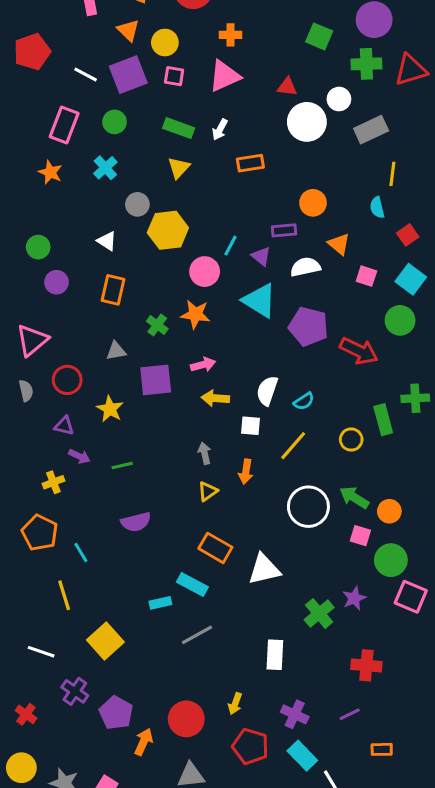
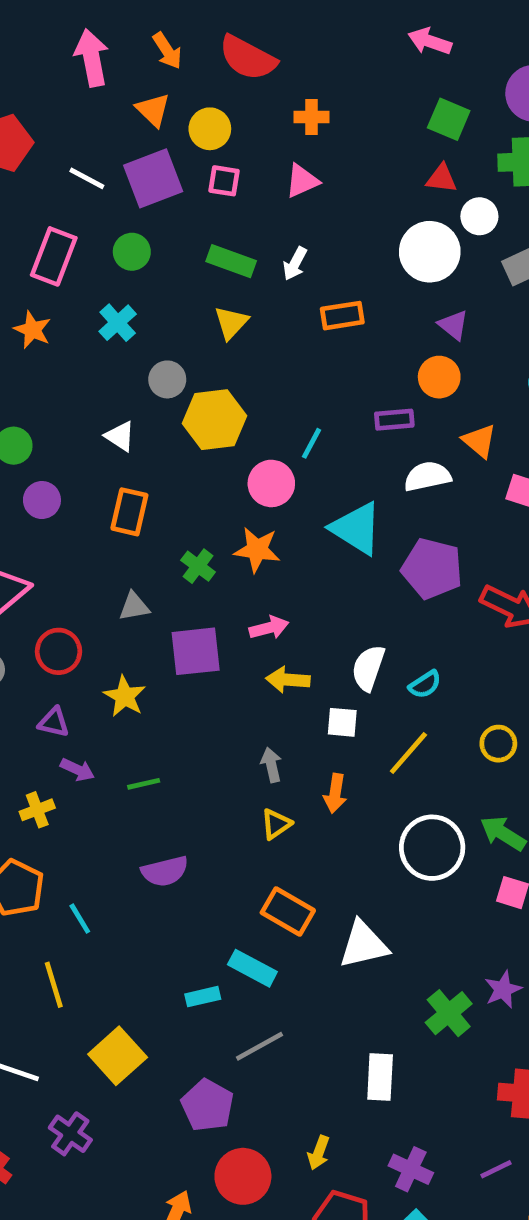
pink triangle: (224, 76) -> (302, 181), size x0.7
red triangle: (287, 87) -> (442, 178), moved
purple triangle: (261, 256) -> (453, 325), moved
purple pentagon: (116, 713) -> (207, 1105), moved

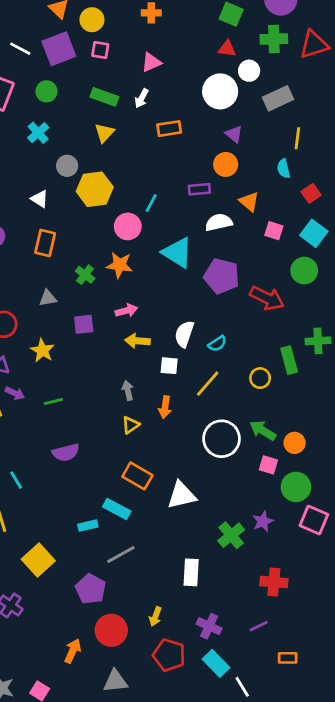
pink triangle: (302, 181) -> (151, 62), moved
purple square: (196, 651) -> (84, 324), size x0.7

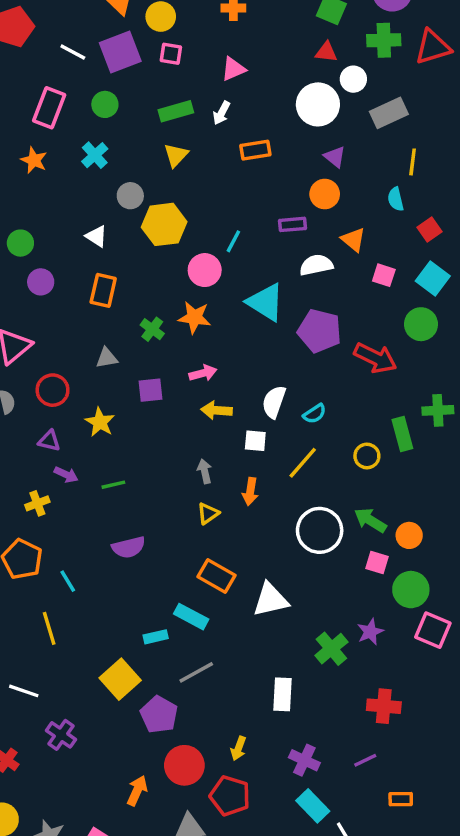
green rectangle: (104, 97) -> (176, 111), turned -36
yellow square: (38, 560) -> (120, 679), moved
red pentagon: (169, 655) -> (230, 796), moved

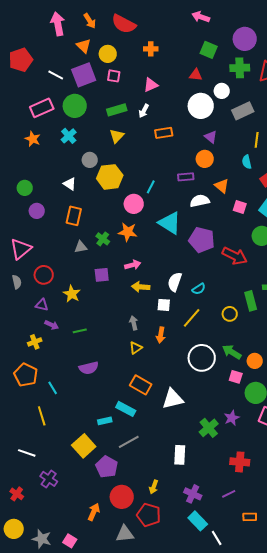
red triangle: (326, 52) -> (196, 75), moved
green circle: (105, 104) -> (75, 106), size x1.5
pink rectangle: (49, 108) -> (42, 108), turned 45
gray triangle: (107, 358) -> (81, 247), moved

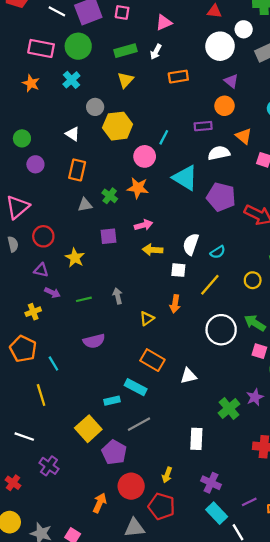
pink rectangle: (42, 108) -> (41, 48), turned 35
gray arrow: (134, 323) -> (118, 296), moved
white triangle: (173, 399) -> (188, 376), size x0.7
purple line: (229, 494) -> (249, 502), moved

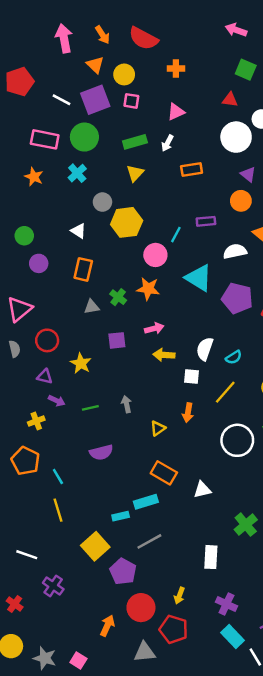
purple rectangle: (203, 126) -> (206, 221), moved
cyan rectangle: (136, 387) -> (146, 502), turned -45
yellow line: (41, 395) -> (58, 510), moved

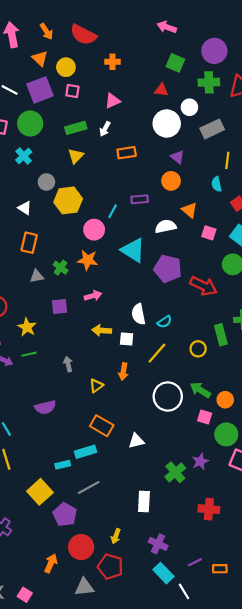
white semicircle: (205, 349) -> (139, 314), turned -30
yellow arrow: (164, 355) -> (102, 330), moved
green line: (90, 408) -> (29, 354), moved

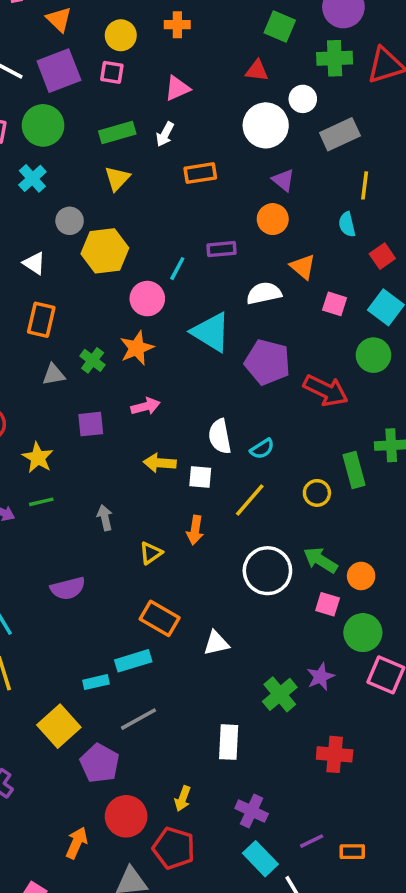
yellow circle: (66, 67) -> (121, 35), moved
orange star: (88, 260) -> (137, 348), turned -30

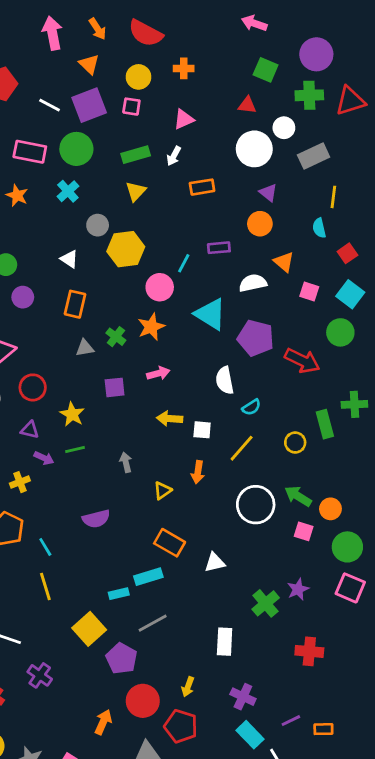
white semicircle: (220, 436) -> (225, 380), moved
green circle: (363, 633) -> (347, 547), moved

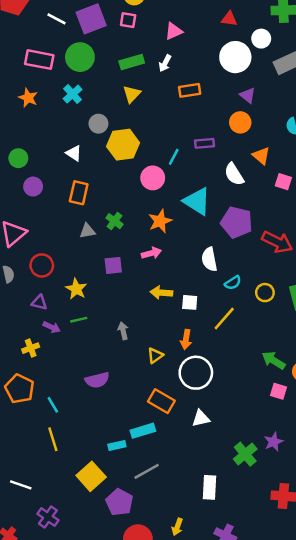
white semicircle: (253, 283) -> (234, 174), turned -110
orange star: (151, 327) -> (160, 221), moved
yellow circle: (295, 443) -> (265, 293), moved
white circle: (256, 505) -> (196, 373), moved

